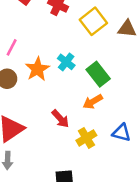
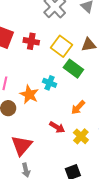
green rectangle: (98, 74) -> (73, 69), moved

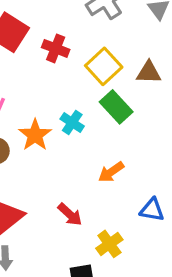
red arrow: (57, 127) -> (70, 215), moved
yellow cross: (81, 136) -> (109, 244), moved

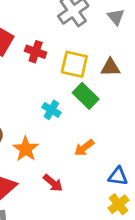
yellow square: (104, 66) -> (74, 64), turned -32
orange star: (35, 135) -> (26, 149), moved
yellow cross: (109, 244) -> (118, 204), moved

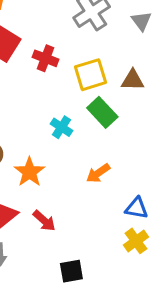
yellow square: (74, 64) -> (90, 75), turned -32
red arrow: (53, 183) -> (44, 221), moved

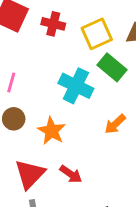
cyan cross: (61, 127) -> (76, 86), size x1.6

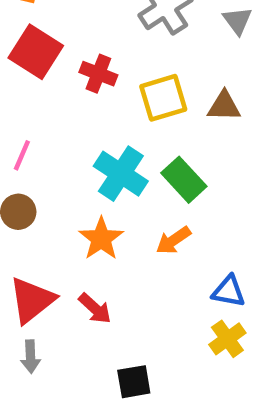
green rectangle: (112, 67) -> (184, 180), moved
orange star: (52, 131) -> (101, 239), moved

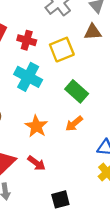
brown triangle: (224, 106) -> (93, 32), moved
cyan cross: (121, 174) -> (28, 77), moved

